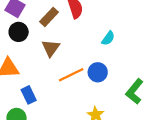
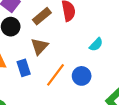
orange line: (71, 75) -> (56, 75), turned -35
blue rectangle: (29, 95) -> (24, 68), moved

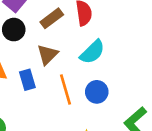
cyan semicircle: (96, 45) -> (92, 52), moved, size x1.5
orange line: (56, 75) -> (66, 89), turned -55

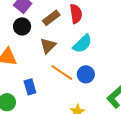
blue rectangle: (27, 80) -> (30, 87), moved
orange line: (66, 89) -> (62, 73), turned -40

